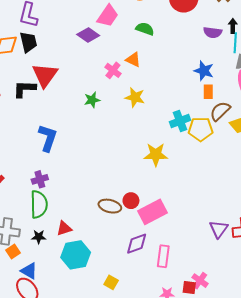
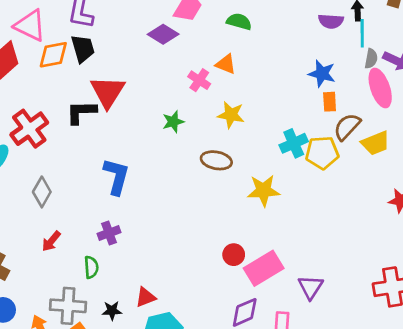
green semicircle: (39, 204) -> (91, 267), moved, size x0.6
brown ellipse: (110, 206) -> (216, 160), moved
purple triangle: (219, 229) -> (311, 287), moved

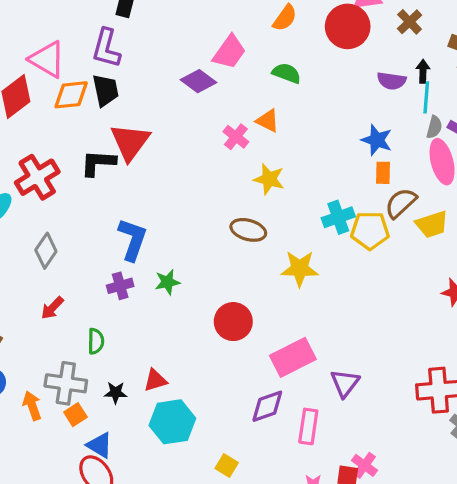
green star: (173, 122) -> (167, 282), moved
purple cross: (109, 233) -> (120, 286), moved
red circle: (234, 255) -> (233, 322), moved, size x1.5

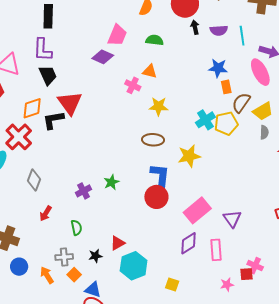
black arrow: (423, 71) -> (195, 27), moved
orange diamond: (71, 95) -> (32, 108), moved
gray semicircle: (434, 127) -> (264, 132), moved
blue L-shape: (133, 239) -> (160, 176), moved
gray cross: (66, 383) -> (64, 257), size x0.7

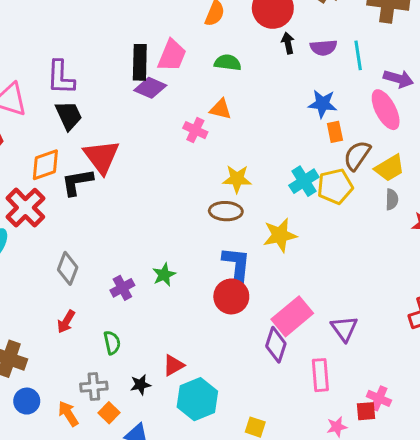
black rectangle: (48, 16) -> (140, 62), moved
yellow star: (159, 106) -> (237, 179), moved
gray diamond: (34, 180) -> (68, 268), moved
purple diamond: (189, 243) -> (276, 345), moved, turned -40

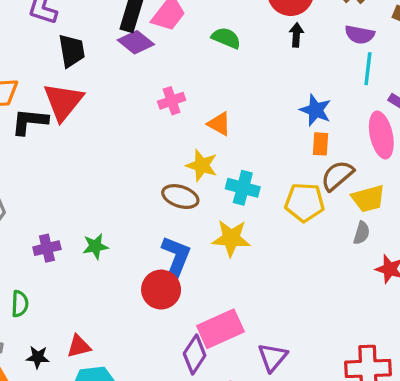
purple semicircle: (324, 48) -> (360, 35), moved
orange triangle: (221, 109) -> (219, 124), moved
black trapezoid: (69, 115) -> (72, 51), moved
pink cross: (195, 130) -> (172, 101), turned 30
cyan cross: (304, 181) -> (243, 188), moved, turned 32

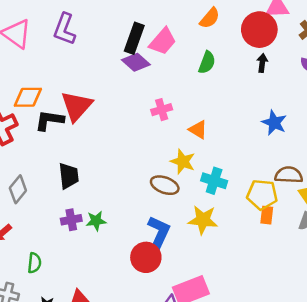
green semicircle: (226, 38) -> (207, 62), turned 85
black trapezoid: (72, 51) -> (69, 176), moved
orange rectangle: (320, 144) -> (267, 215), moved
brown semicircle: (337, 176) -> (289, 175), turned 40
purple cross: (47, 248) -> (71, 220), moved

